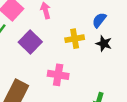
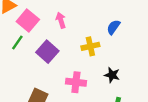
black star: (104, 44) -> (112, 75), moved

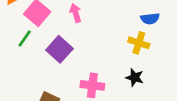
blue semicircle: (113, 27) -> (150, 19), moved, turned -133
yellow cross: (90, 46) -> (139, 43), moved, turned 30

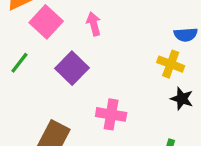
green line: (25, 38) -> (19, 63), moved
black star: (135, 77) -> (182, 99), moved

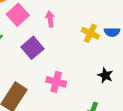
yellow cross: (171, 64) -> (90, 33), moved

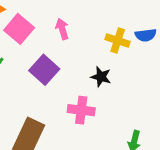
black star: (105, 75) -> (101, 77), moved

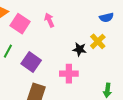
yellow cross: (118, 41) -> (98, 41), moved, turned 35
purple square: (44, 70) -> (31, 62), moved

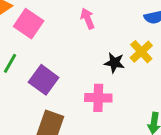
pink arrow: (49, 20) -> (88, 19), moved

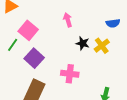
pink square: (29, 24) -> (28, 30), moved
black star: (114, 63) -> (83, 43), moved

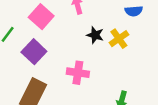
pink square: (28, 30) -> (41, 17), moved

